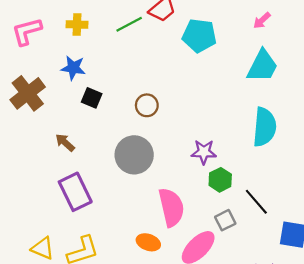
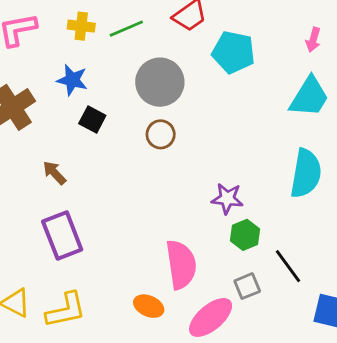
pink arrow: (262, 20) -> (313, 40), turned -36
green line: (129, 24) -> (126, 29), moved
gray circle: (134, 155) -> (160, 82), moved

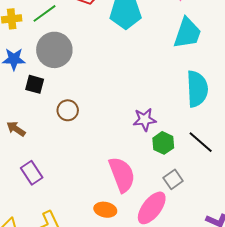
gray circle: (160, 82) -> (54, 50), moved
brown circle: (161, 134) -> (68, 110), moved
purple rectangle: (62, 235) -> (32, 173), size x0.7
black line: (288, 266) -> (201, 142), moved

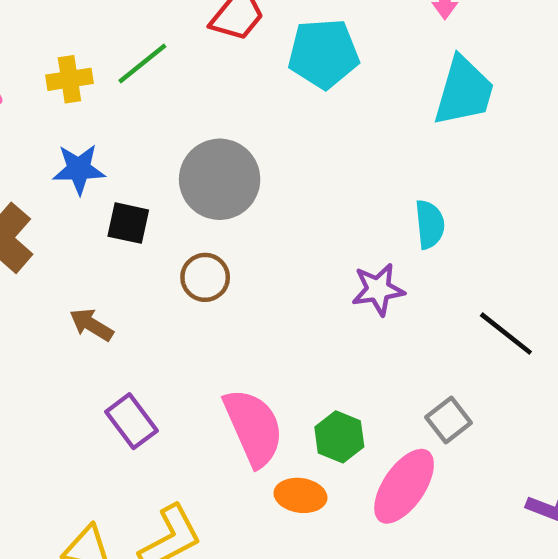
gray circle: (54, 50) -> (220, 179), moved
cyan semicircle: (197, 89) -> (430, 224), moved, size x0.6
green hexagon: (163, 143) -> (339, 437), moved
pink semicircle: (122, 175) -> (253, 427), moved

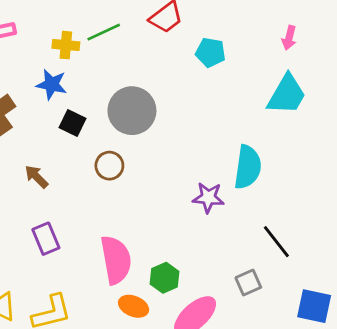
cyan pentagon: (323, 54) -> (210, 52), size x0.7
yellow cross: (69, 79) -> (66, 45), moved
cyan semicircle: (430, 224) -> (248, 167), size x1.5
gray square: (449, 420) -> (248, 283), moved

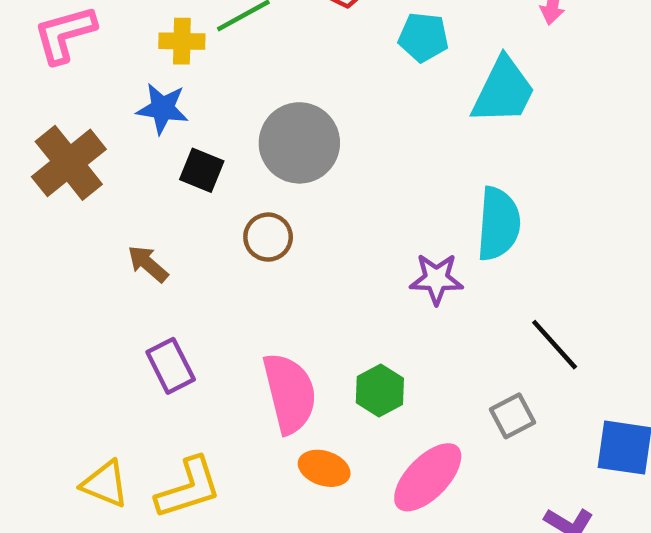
cyan trapezoid: (287, 95) -> (503, 91), moved
green hexagon: (165, 278) -> (380, 391), moved

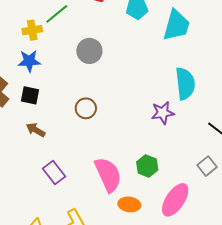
gray circle: (299, 143) -> (89, 51), moved, size x0.7
black square: (202, 170) -> (30, 95), moved

